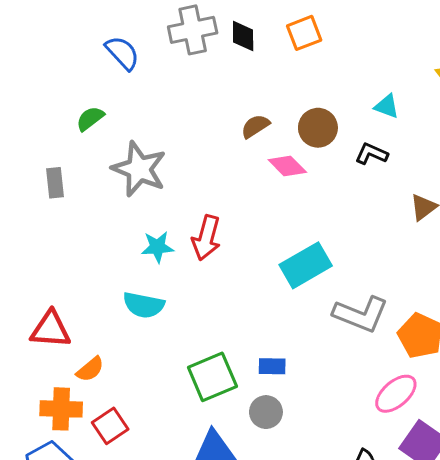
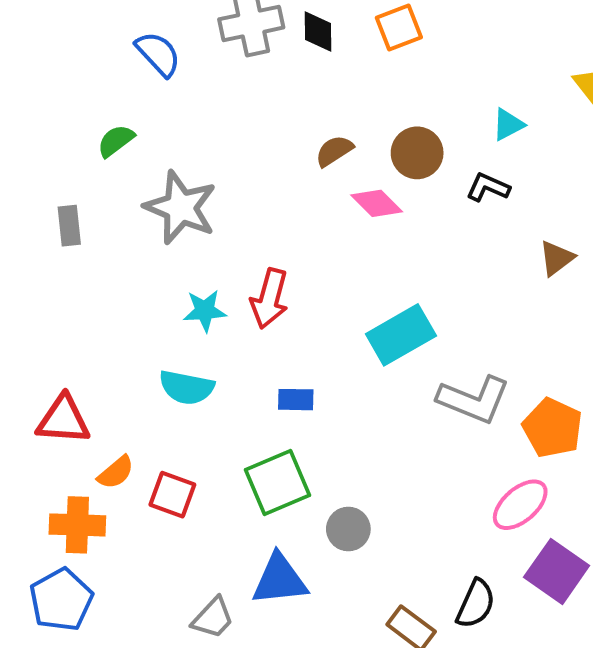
cyan triangle: (387, 106) -> (508, 125), turned -48
blue rectangle: (272, 366) -> (296, 400), moved
red square: (110, 426) -> (172, 495), moved, turned -36

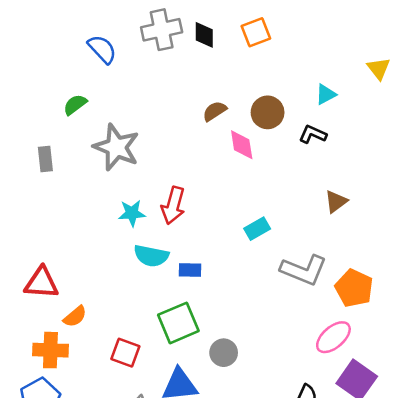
pink diamond: (377, 203) -> (242, 145), turned 36
brown triangle: (557, 258) -> (336, 202), moved
cyan rectangle: (401, 335) -> (257, 229), size x0.6
cyan semicircle: (187, 387) -> (151, 256), moved
red square: (172, 495) -> (125, 353), moved

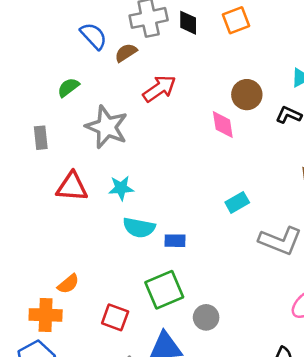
brown semicircle: (215, 111) -> (126, 53), moved
red arrow: (173, 205) -> (159, 89), moved, turned -140
red triangle: (41, 283) -> (72, 187), moved

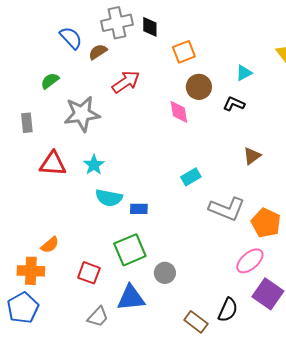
orange square: (236, 20) -> (184, 52), moved
gray star: (107, 127) -> (82, 114), turned -30
cyan star: (121, 188) -> (94, 165), turned -30

